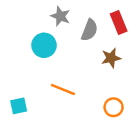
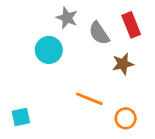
gray semicircle: (90, 30) -> (99, 33), turned 125
orange line: (63, 90) -> (89, 99), moved

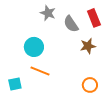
cyan circle: (49, 50) -> (34, 47), moved
orange line: (89, 99) -> (40, 71), moved

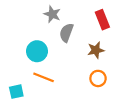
gray semicircle: (71, 24) -> (66, 33), moved, turned 54
orange circle: (90, 85) -> (98, 78), moved

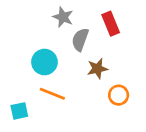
red rectangle: (102, 20) -> (111, 24), moved
brown star: (96, 50) -> (97, 69), moved

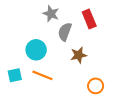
orange circle: (119, 95) -> (96, 86), moved
cyan square: (19, 111) -> (15, 75), moved

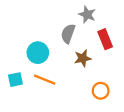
gray star: (51, 14) -> (87, 15), moved
red rectangle: (89, 19) -> (105, 39), moved

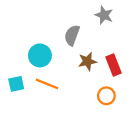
gray star: (87, 15) -> (104, 15), moved
red rectangle: (105, 39) -> (113, 65), moved

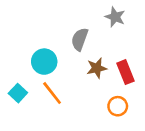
cyan square: (16, 84) -> (18, 93), turned -35
orange line: (47, 84) -> (52, 93), turned 30

